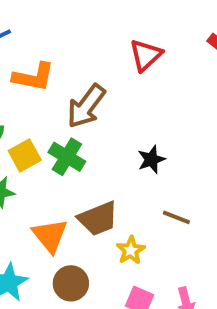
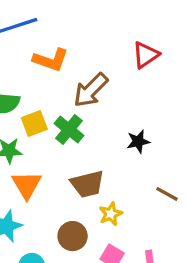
brown line: (176, 217) -> (167, 194), moved
orange triangle: (50, 235) -> (27, 185), moved
brown circle: (71, 283) -> (73, 236), moved

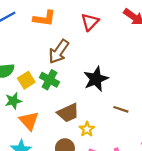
orange L-shape: (51, 60) -> (44, 18), moved
black star: (138, 141) -> (96, 79), size x1.6

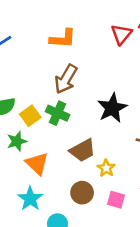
orange L-shape: (44, 18) -> (63, 39), moved
red triangle: (90, 22) -> (121, 34), moved

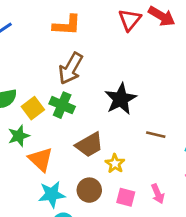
cyan star: (30, 199) -> (52, 194), moved, turned 30

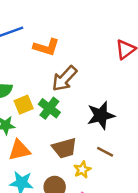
orange L-shape: (67, 25) -> (46, 47), moved
brown line: (156, 135) -> (105, 152), moved
orange triangle: (41, 159) -> (19, 150), turned 50

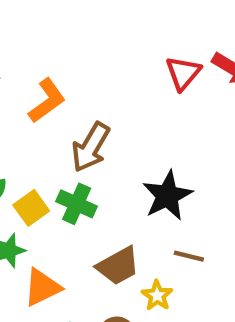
orange L-shape: (46, 47) -> (47, 101), turned -40

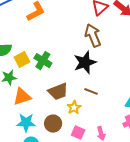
brown arrow: (91, 147) -> (93, 35), moved, turned 120

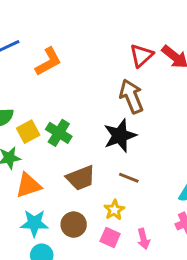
yellow star: (74, 107) -> (114, 210), moved

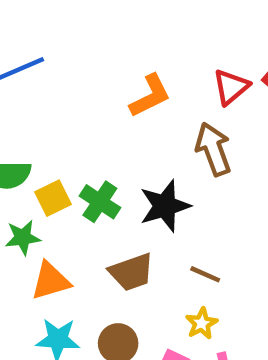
orange L-shape: (48, 62) -> (150, 96), moved
black star: (120, 136) -> (165, 206), moved
yellow star: (114, 210) -> (202, 323), moved

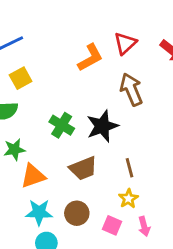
red triangle: (231, 87) -> (125, 43), moved
yellow square: (53, 198) -> (21, 78), moved
brown line: (205, 274) -> (129, 168), turned 54

